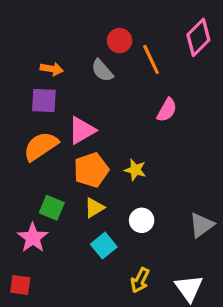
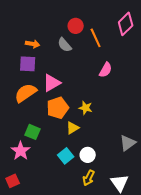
yellow triangle: (94, 208) -> (73, 128), moved
white circle: (142, 220) -> (88, 155), moved
red square: (20, 285) -> (13, 181), turned -32

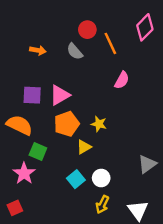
purple square: (28, 64) -> (32, 95), moved
orange semicircle: (26, 93) -> (19, 125), moved, turned 60

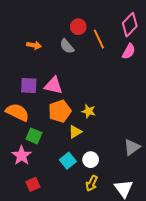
pink semicircle: (122, 80) -> (129, 51), moved
pink triangle: (60, 95) -> (54, 85), turned 42
red square: (15, 208) -> (33, 184), moved

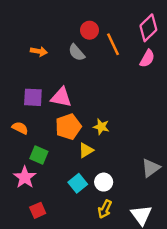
orange semicircle: (17, 112) -> (20, 128), size x0.6

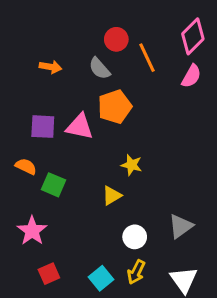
orange pentagon: (68, 127) -> (115, 107), moved
green square: (39, 155) -> (54, 185), moved
gray triangle: (151, 168) -> (181, 226), moved
cyan square: (78, 183) -> (101, 278), moved

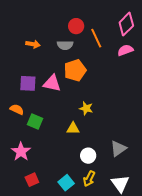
gray semicircle: (99, 68) -> (65, 45), turned -49
pink semicircle: (191, 76) -> (125, 50), turned -140
yellow triangle: (112, 196) -> (73, 128), turned 32

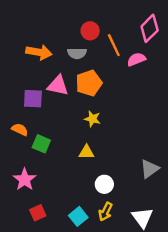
orange arrow: (33, 44) -> (39, 52), size x1.5
pink semicircle: (125, 50) -> (136, 59), moved
pink triangle: (52, 83) -> (58, 86), moved
yellow star: (86, 108) -> (92, 119), moved
gray triangle: (118, 149) -> (150, 169), moved

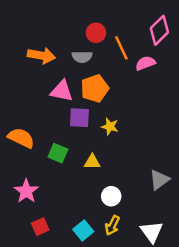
purple square: (33, 99) -> (79, 118), moved
yellow star: (92, 119) -> (110, 127), moved
orange semicircle: (20, 130) -> (21, 138), size x1.5
green square: (41, 144) -> (58, 153), moved

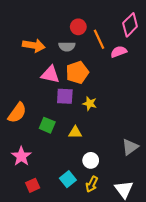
orange semicircle: (21, 138) -> (17, 113), turned 100
cyan square: (83, 230) -> (68, 179), moved

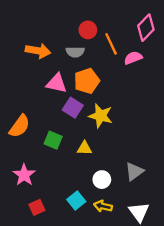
purple square: (65, 96) -> (73, 108), turned 30
yellow star: (90, 103) -> (101, 116), size x1.5
gray triangle: (130, 147) -> (134, 171), moved
yellow arrow: (92, 184) -> (103, 206), turned 77

